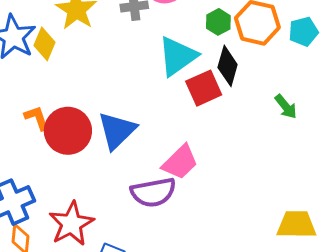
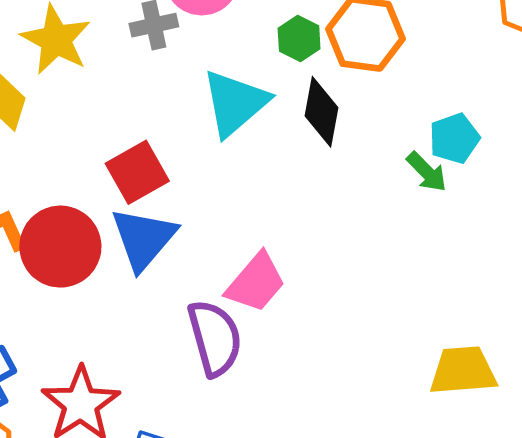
cyan pentagon: (303, 32) -> (454, 138), moved
red square: (204, 88) -> (137, 172), moved
purple semicircle: (153, 192) -> (215, 338), turned -90

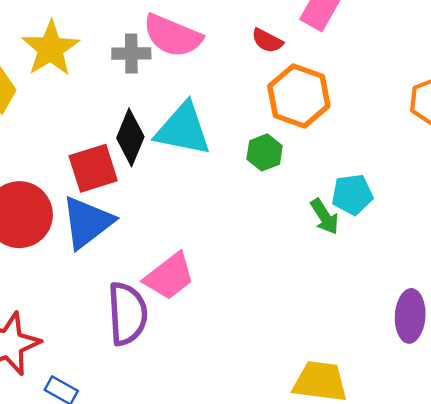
green hexagon: (299, 39) -> (265, 152), moved
cyan triangle: (235, 103) -> (183, 129), turned 40
black diamond: (322, 112) -> (130, 137), moved

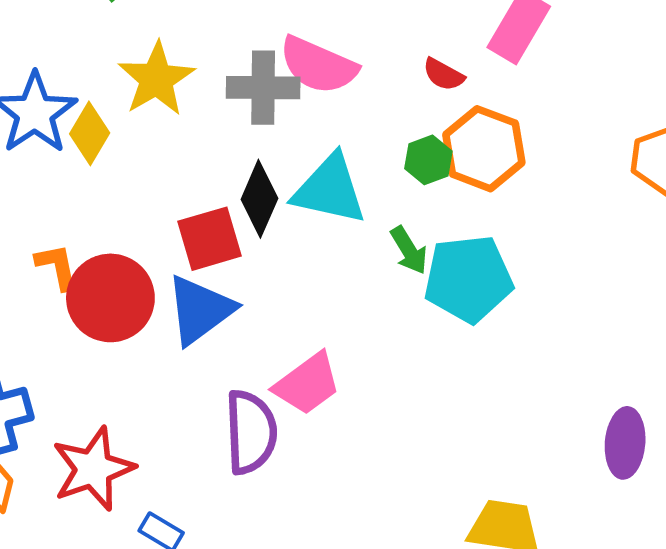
gray cross: (131, 53) -> (263, 88), size x1.4
green hexagon: (265, 152) -> (428, 160), moved
cyan pentagon: (352, 195) -> (468, 279), moved, size x1.6
green arrow: (325, 217) -> (409, 250), moved

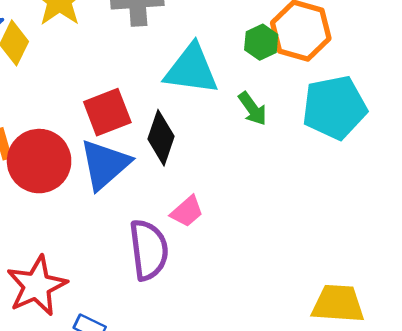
black diamond: (259, 199) -> (161, 138), moved
cyan pentagon: (468, 279) -> (334, 108), moved
pink trapezoid: (307, 384) -> (187, 211), size x0.7

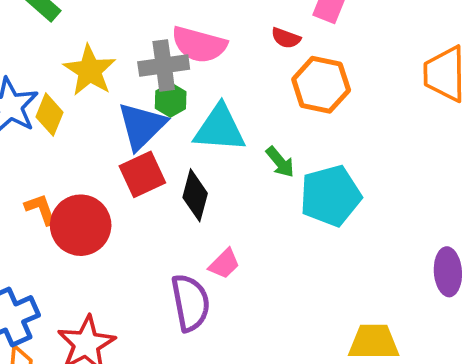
green hexagon: (261, 42) -> (171, 100), moved
cyan pentagon: (334, 108) -> (330, 196), moved
blue triangle: (105, 164) -> (142, 126), moved

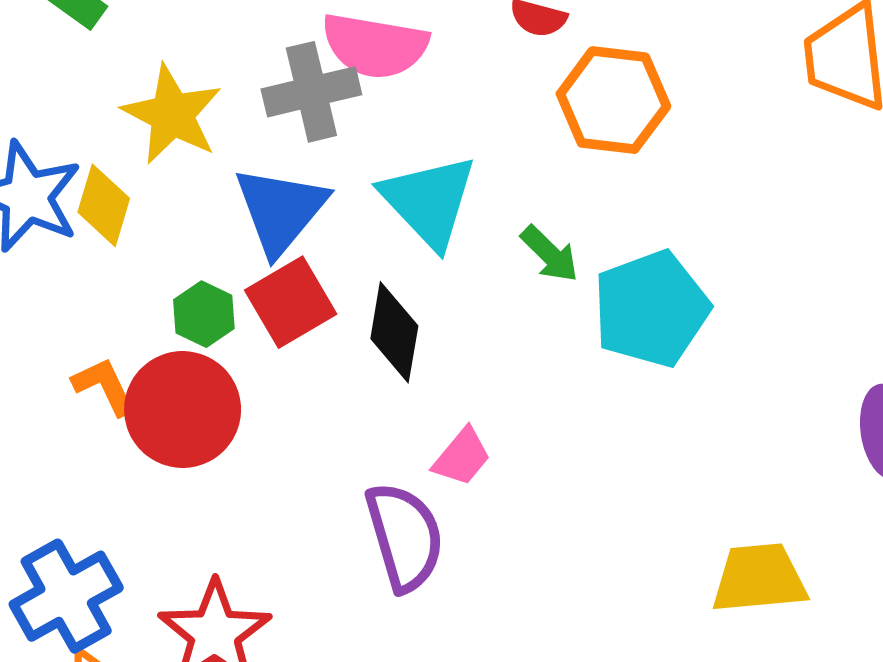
green hexagon: (171, 100) -> (204, 314), moved
cyan triangle: (220, 128) -> (429, 201), turned 48

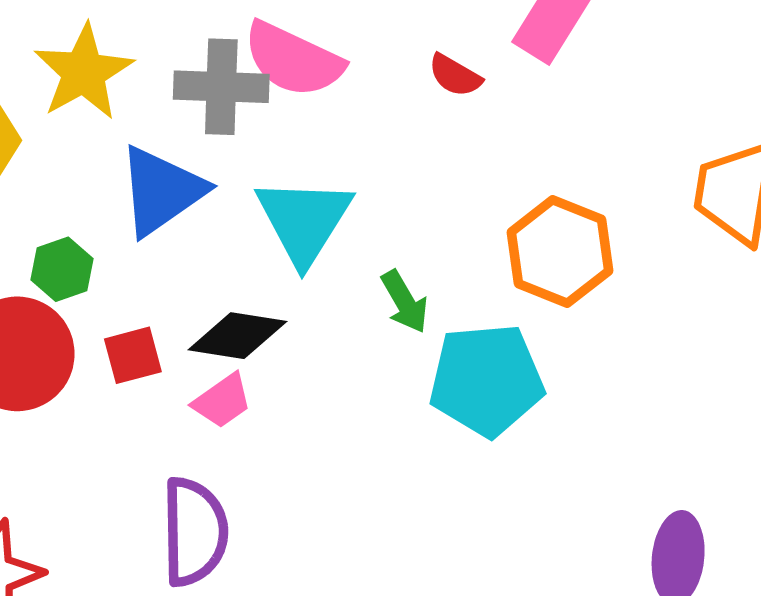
orange hexagon: (613, 100) -> (560, 251), moved
red square: (291, 302) -> (133, 355), moved, size x0.7
black diamond: (394, 332) -> (237, 336), turned 74
pink trapezoid: (462, 457) -> (222, 401), moved

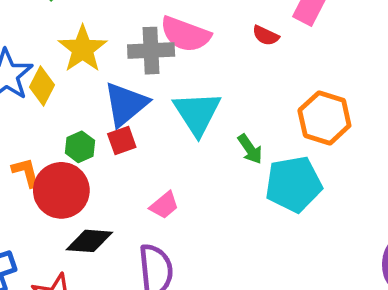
black diamond: (237, 336) -> (89, 241), moved
red square: (133, 355) -> (122, 141), moved

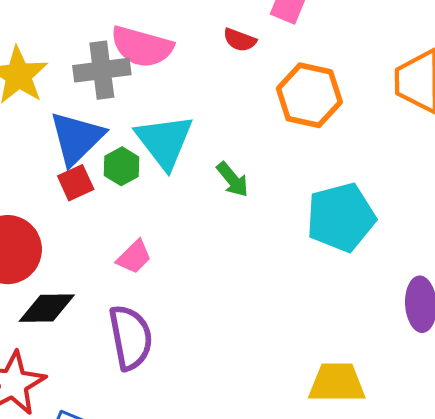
orange hexagon: (324, 118) -> (309, 95), moved
green hexagon: (80, 147) -> (122, 166), moved
cyan pentagon: (293, 184) -> (341, 217), moved

